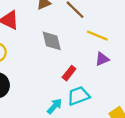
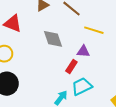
purple triangle: (102, 59) -> (83, 51), moved, turned 32

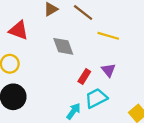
purple triangle: (83, 51) -> (108, 70), moved, turned 48

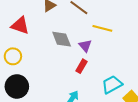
purple triangle: (108, 70) -> (85, 46), moved
cyan trapezoid: (96, 98) -> (112, 85), moved

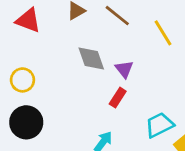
red triangle: (20, 25) -> (28, 20), moved
yellow line: (102, 28) -> (163, 33), moved, turned 42

